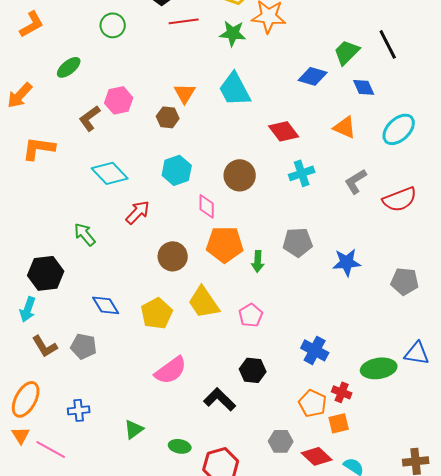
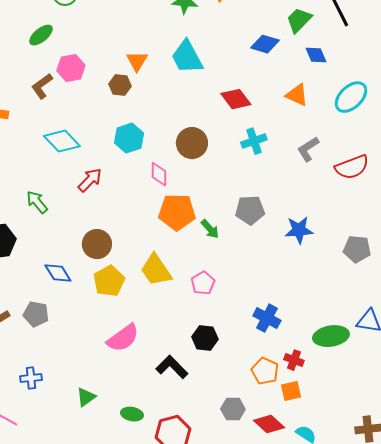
green ellipse: (69, 67) -> (41, 35), moved
brown circle: (173, 256) -> (97, 244), moved
green arrow: (258, 261) -> (210, 229), turned -45

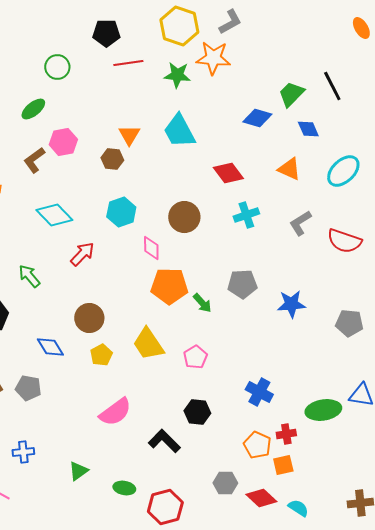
red semicircle: (352, 167) -> (344, 241), turned 40
yellow pentagon: (109, 281) -> (101, 355), size x0.7
red cross: (294, 360) -> (286, 434), turned -30

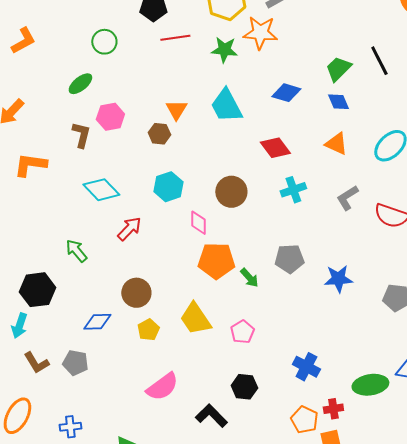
blue diamond: (257, 118) -> (286, 93), moved
blue diamond: (308, 129) -> (338, 102), moved
brown L-shape: (34, 160) -> (81, 135), turned 140
blue diamond: (50, 347) -> (97, 322), turned -60

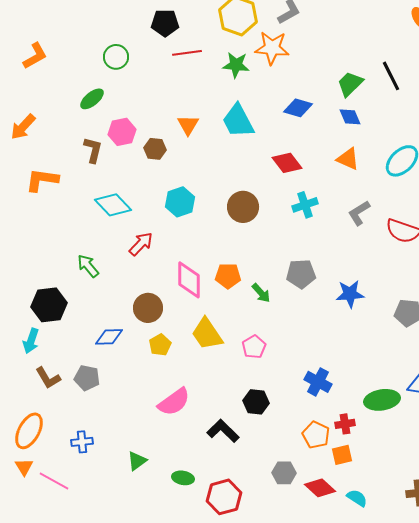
brown hexagon: (159, 134) -> (155, 149), moved
pink diamond: (198, 223) -> (189, 280), moved, size x1.5
orange pentagon: (216, 261) -> (228, 276), size x0.7

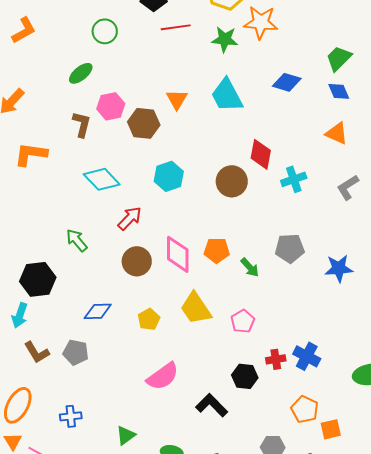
brown hexagon: (155, 149) -> (144, 123), size x1.4
red diamond: (287, 163) -> (261, 154), moved, turned 48
brown circle: (148, 308) -> (137, 261), moved
red cross: (345, 424) -> (276, 359), moved

